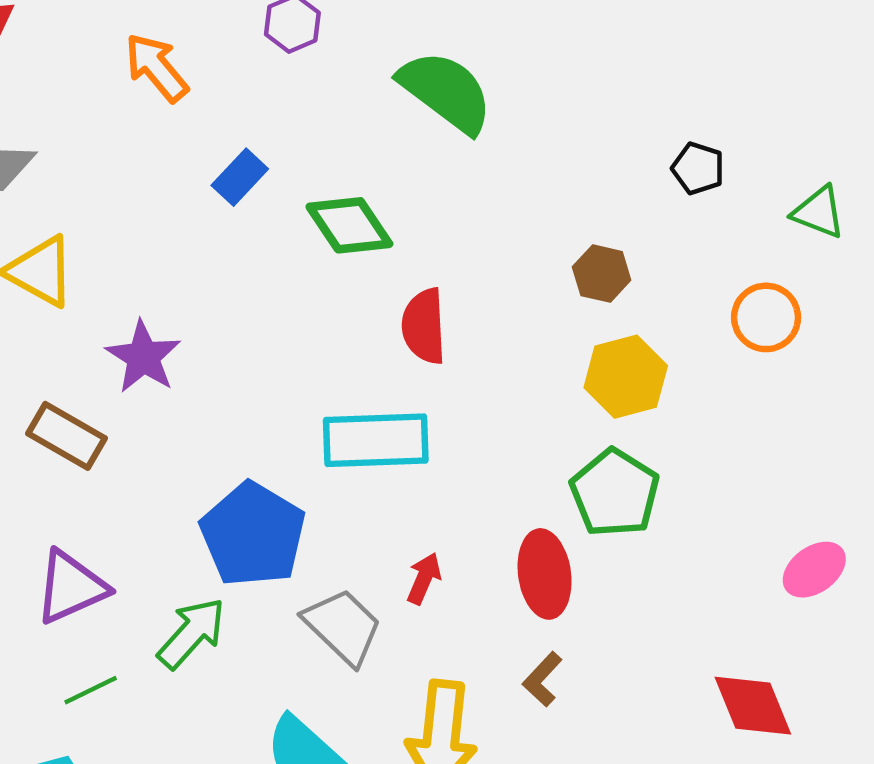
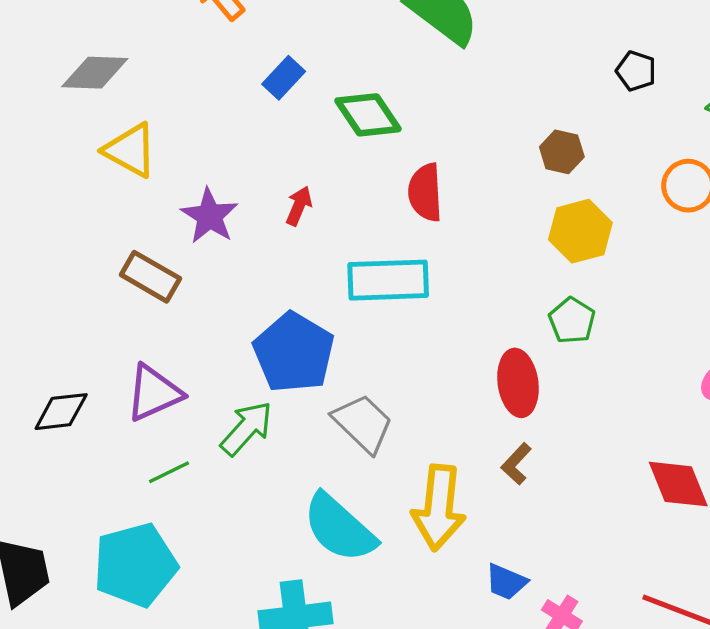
green pentagon: (615, 493) -> (572, 321), size x0.7
red arrow: (424, 578) -> (299, 206), moved

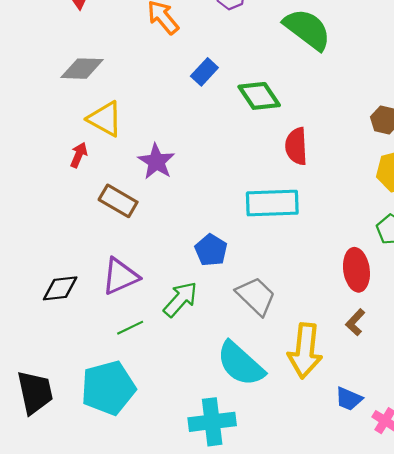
red arrow: (299, 206) -> (79, 155), moved
blue pentagon: (294, 353) -> (211, 250), size x0.6

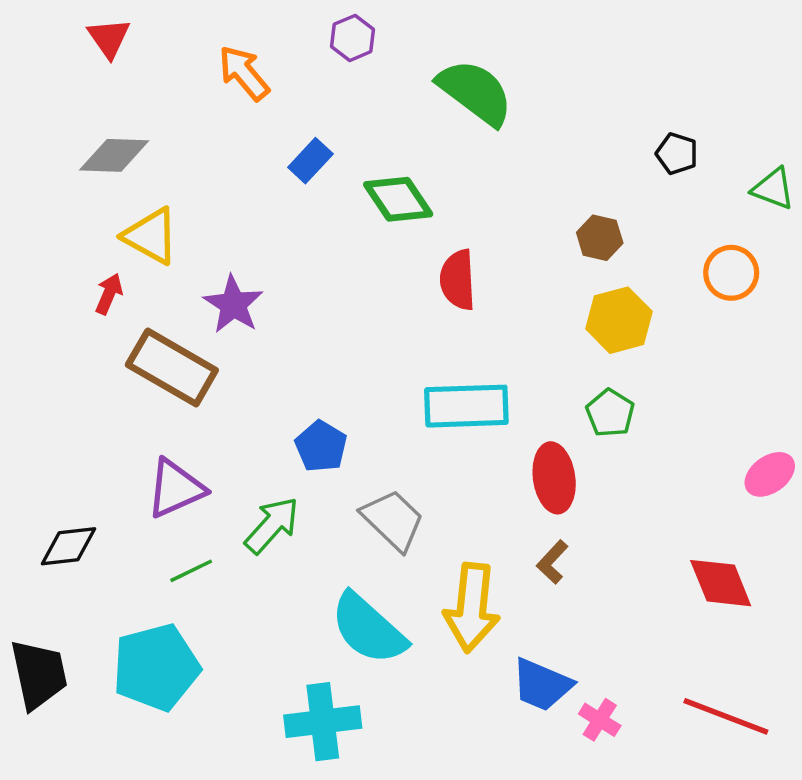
brown rectangle: (118, 201) -> (172, 367), size x1.4
cyan rectangle: (272, 203) -> (466, 406), moved
black diamond: (60, 288) -> (69, 546), moved
blue trapezoid: (349, 399) -> (542, 685), size x1.4

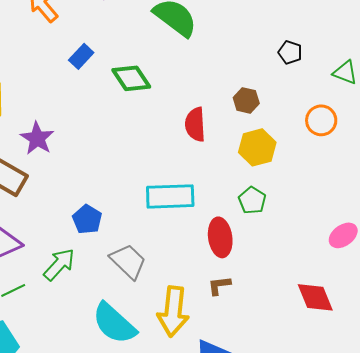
red semicircle: (458, 280) -> (195, 124), moved
brown L-shape: (552, 562) -> (219, 285), turned 40

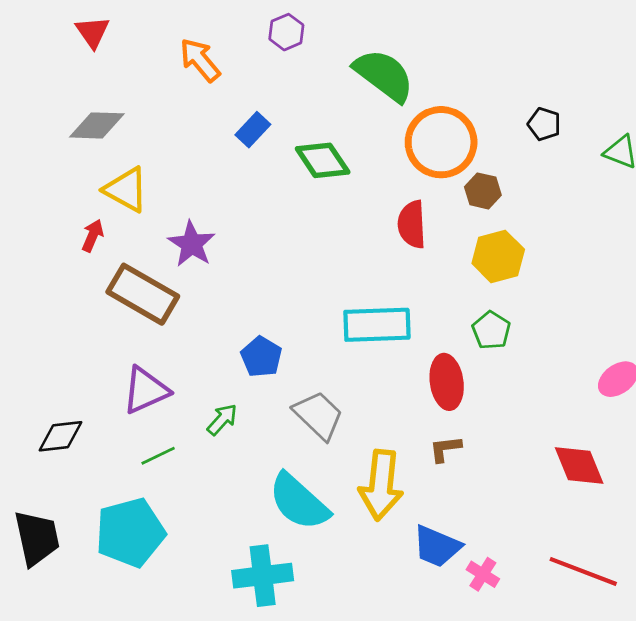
orange circle: (321, 120) -> (441, 142), moved, size x1.6
green arrow: (59, 264) -> (222, 420), size x0.7

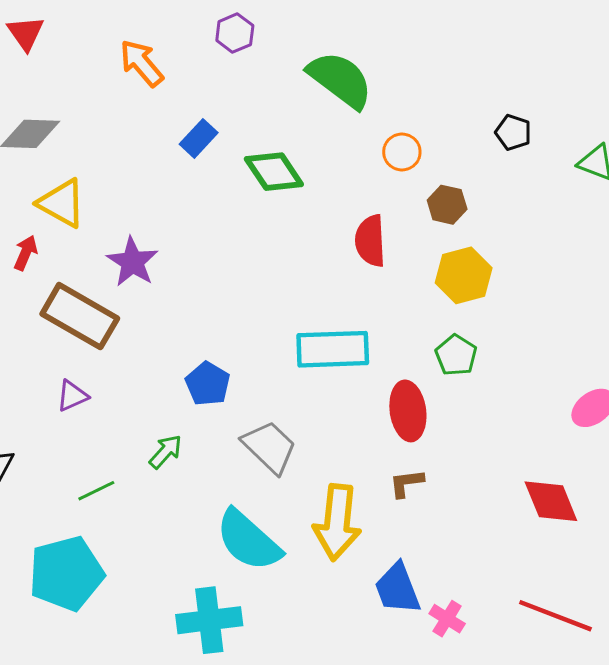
orange circle: (441, 142) -> (402, 152), size x0.5
purple triangle: (146, 390) -> (72, 396), moved, size x0.6
blue trapezoid: (437, 546) -> (397, 589), turned 46

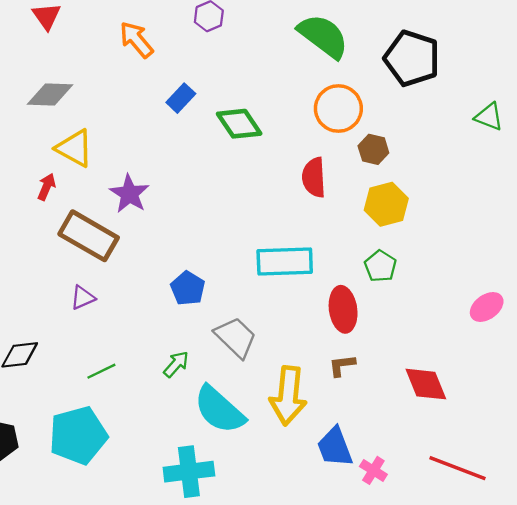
green semicircle: (340, 80) -> (323, 36), moved
black pentagon: (513, 132) -> (412, 58), moved, size x2.0
orange circle: (402, 152) -> (338, 109), size x1.6
green arrow: (166, 452) -> (176, 364), moved
red diamond: (551, 501) -> (426, 384), moved

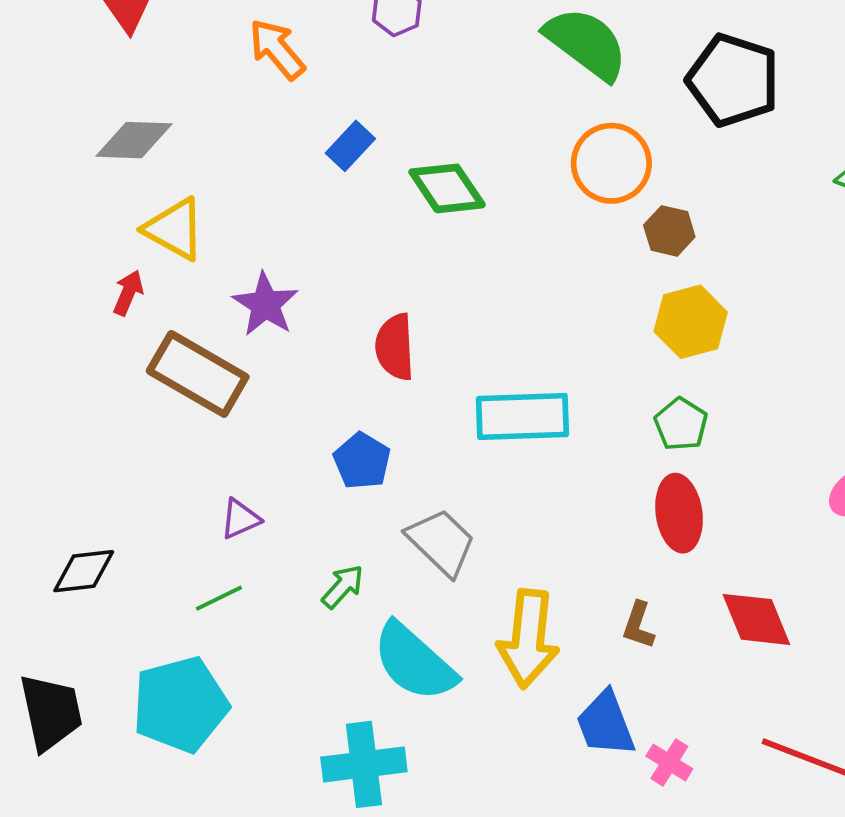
red semicircle: (314, 177) -> (395, 347), moved
purple triangle: (83, 298) -> (240, 519), moved
red ellipse: (343, 309) -> (679, 513), moved
brown L-shape: (342, 365) -> (638, 625), moved, turned -64

